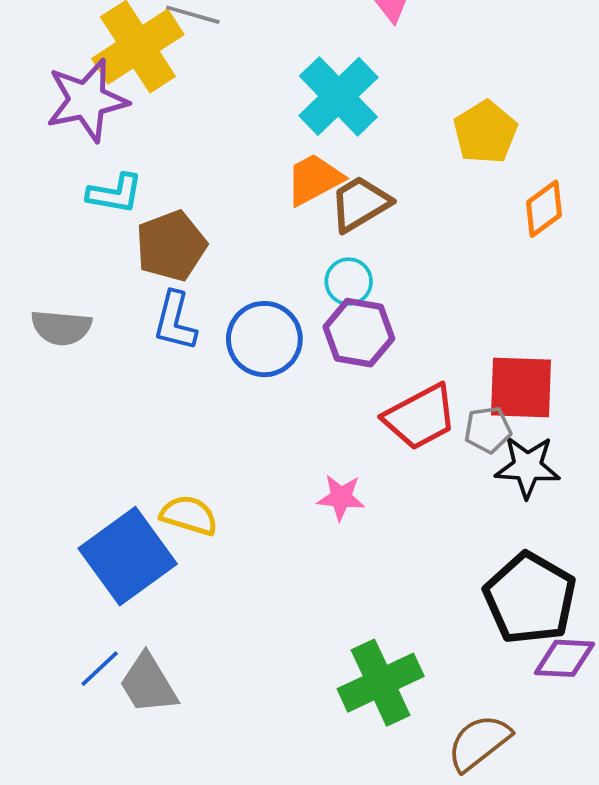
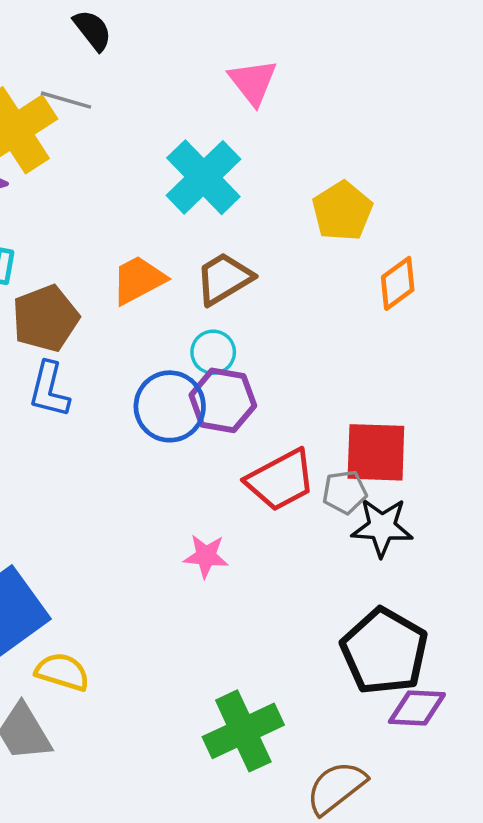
orange trapezoid: (314, 179) -> (138, 280), moved
blue circle: (264, 339) -> (170, 406), moved
yellow semicircle: (189, 515) -> (62, 672), moved

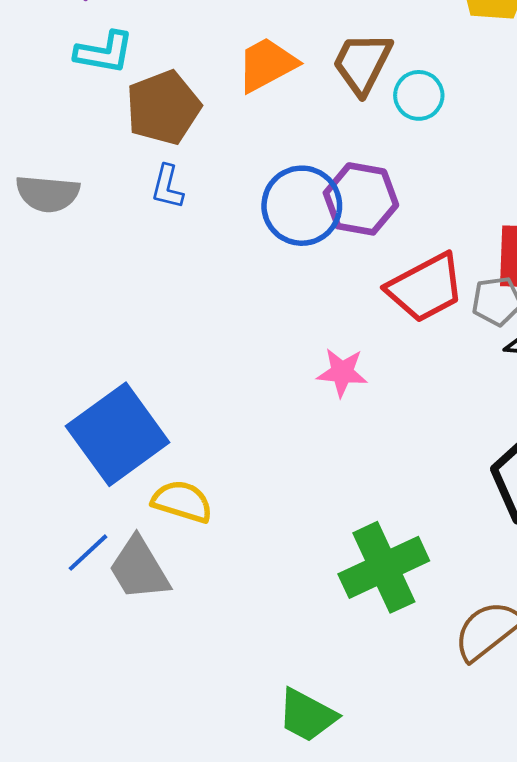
brown trapezoid: (224, 279) -> (362, 63), turned -32
cyan circle: (213, 352) -> (419, 95), moved
blue L-shape: (49, 390) -> (167, 187), size x0.7

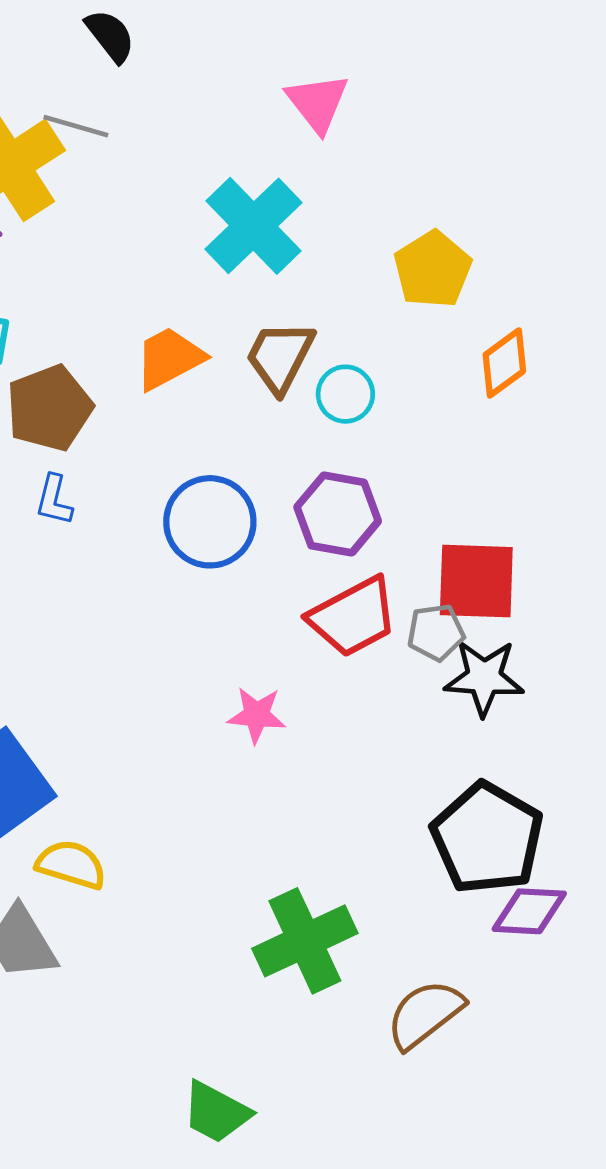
purple hexagon: (361, 199) -> (338, 514), moved

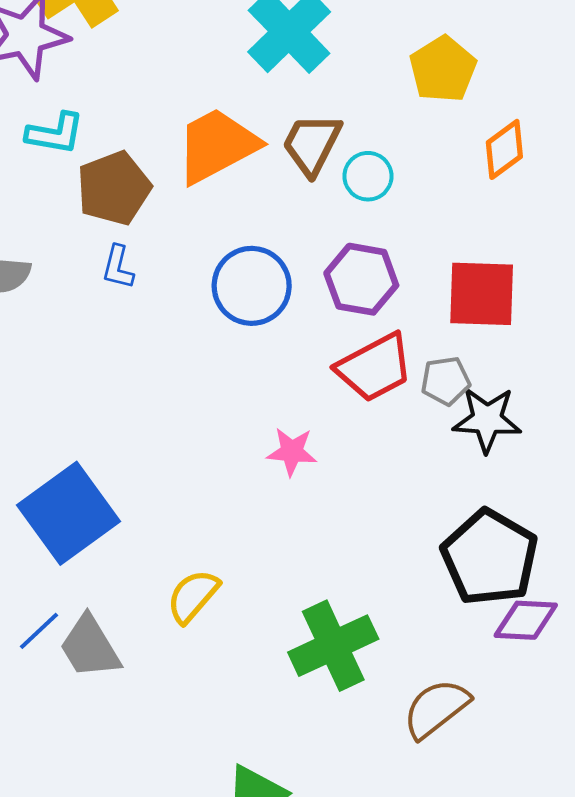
orange trapezoid: (169, 358) -> (217, 145), size x1.4
red square: (476, 581) -> (482, 294), moved
yellow semicircle: (71, 865) -> (193, 596), moved, turned -66

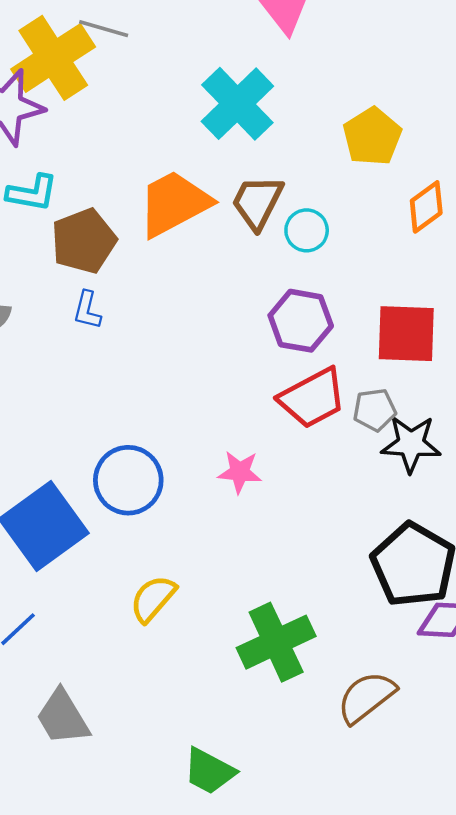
blue circle: (252, 286) -> (128, 480), moved
gray trapezoid: (90, 647) -> (63, 717), moved

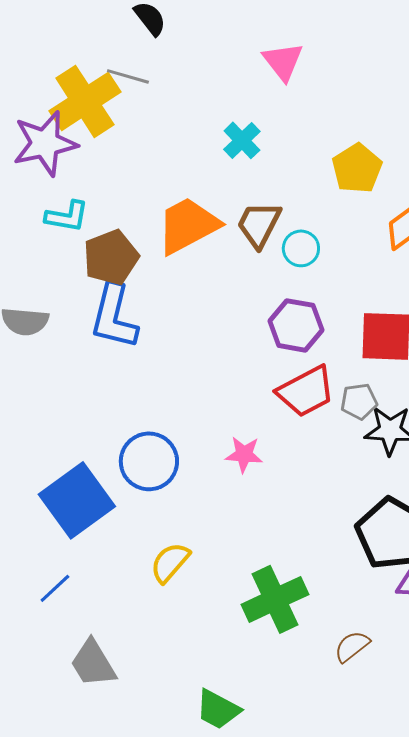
cyan cross: (237, 104) -> (242, 140), size x0.6
blue L-shape: (87, 310) -> (114, 316), size x2.0
brown semicircle: (366, 697) -> (352, 646), size x0.7

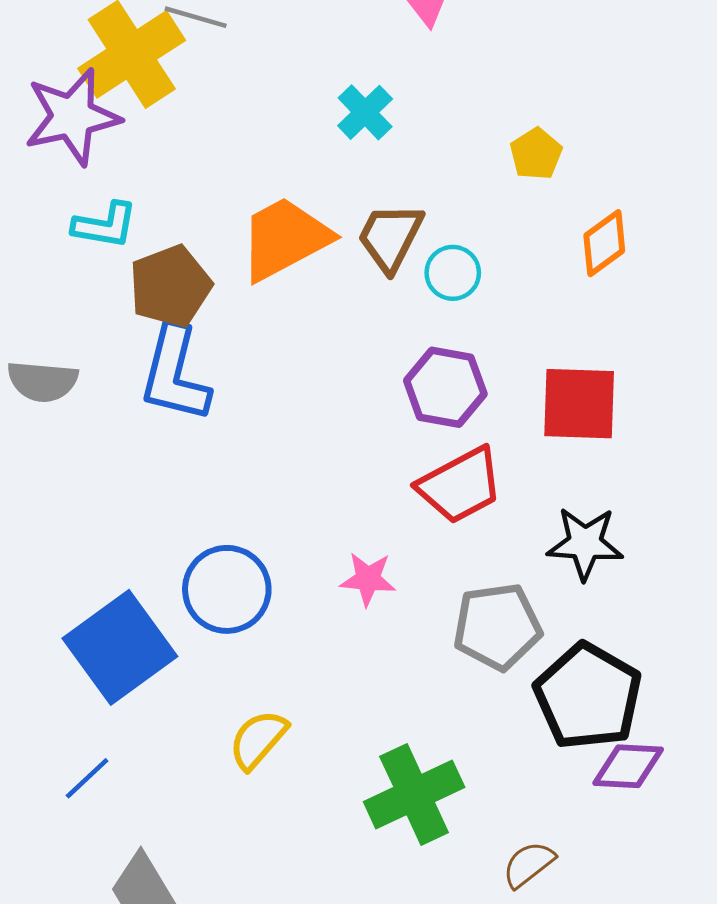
yellow pentagon: (357, 168) -> (536, 154), size x0.7
gray pentagon: (359, 401) -> (497, 627), moved, size x1.6

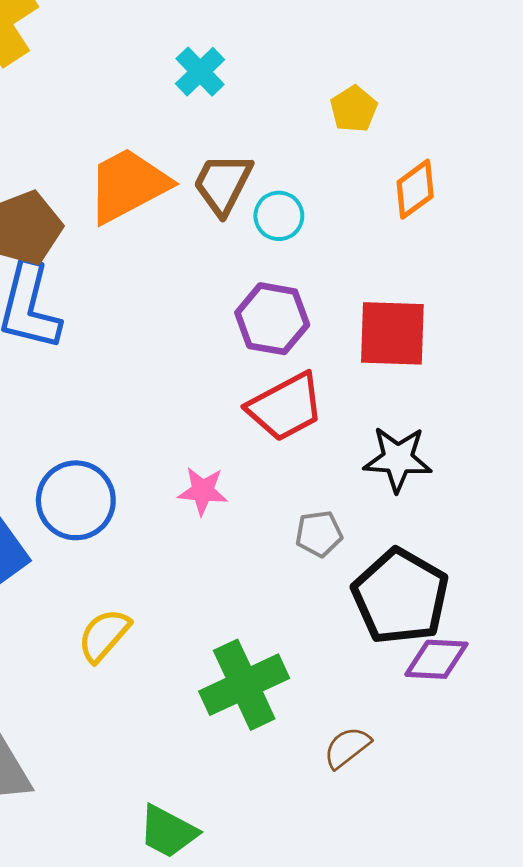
gray pentagon: (497, 627) -> (319, 534), size x0.6

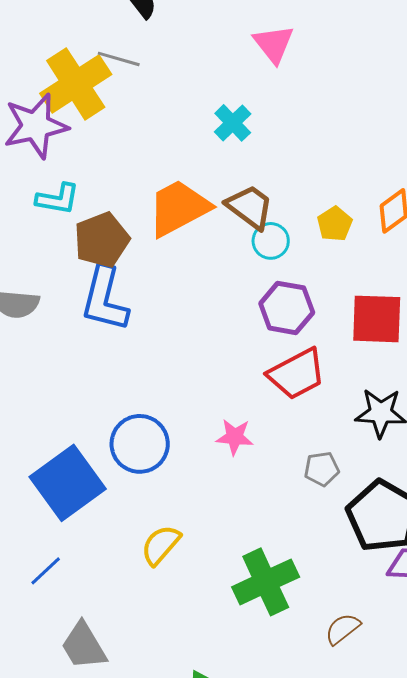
yellow pentagon: (354, 109) -> (335, 224), moved
brown trapezoid: (223, 184) -> (250, 207), turned 100
cyan circle: (279, 216) -> (271, 241), moved

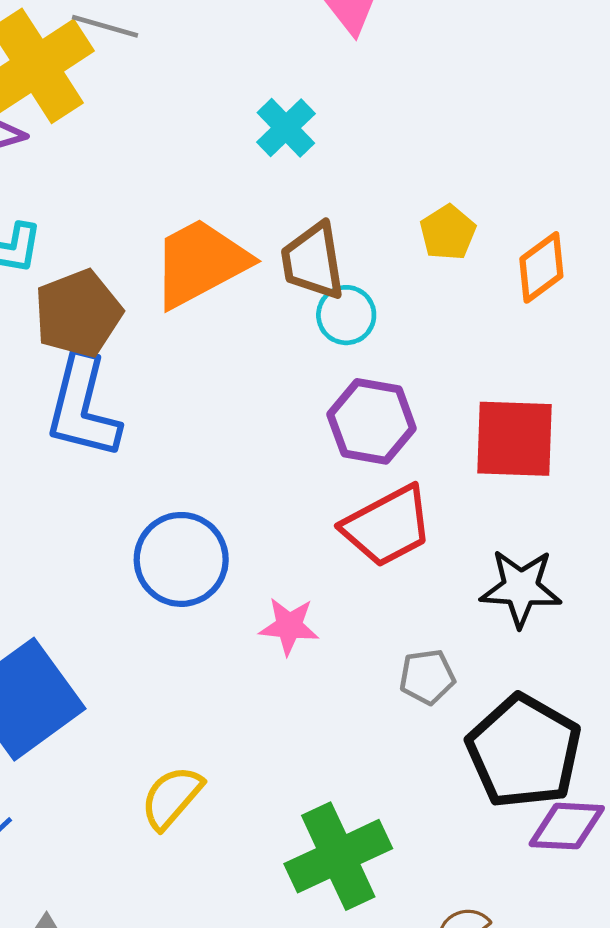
brown trapezoid: (250, 207) -> (313, 261), turned -136
yellow pentagon: (335, 224) -> (448, 233), moved
blue circle: (140, 444) -> (181, 559), moved

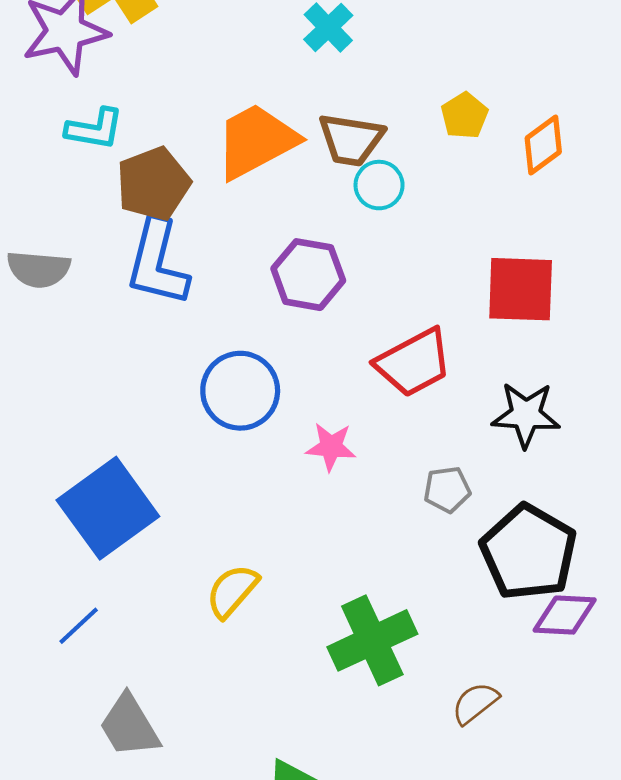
brown trapezoid: (313, 261) -> (351, 140), turned -72
purple hexagon: (372, 421) -> (308, 275), moved

